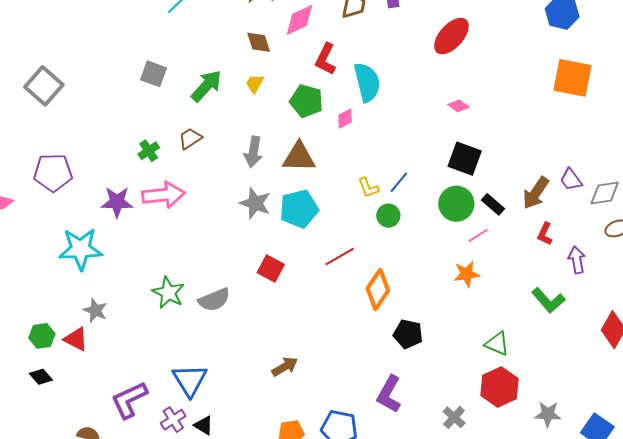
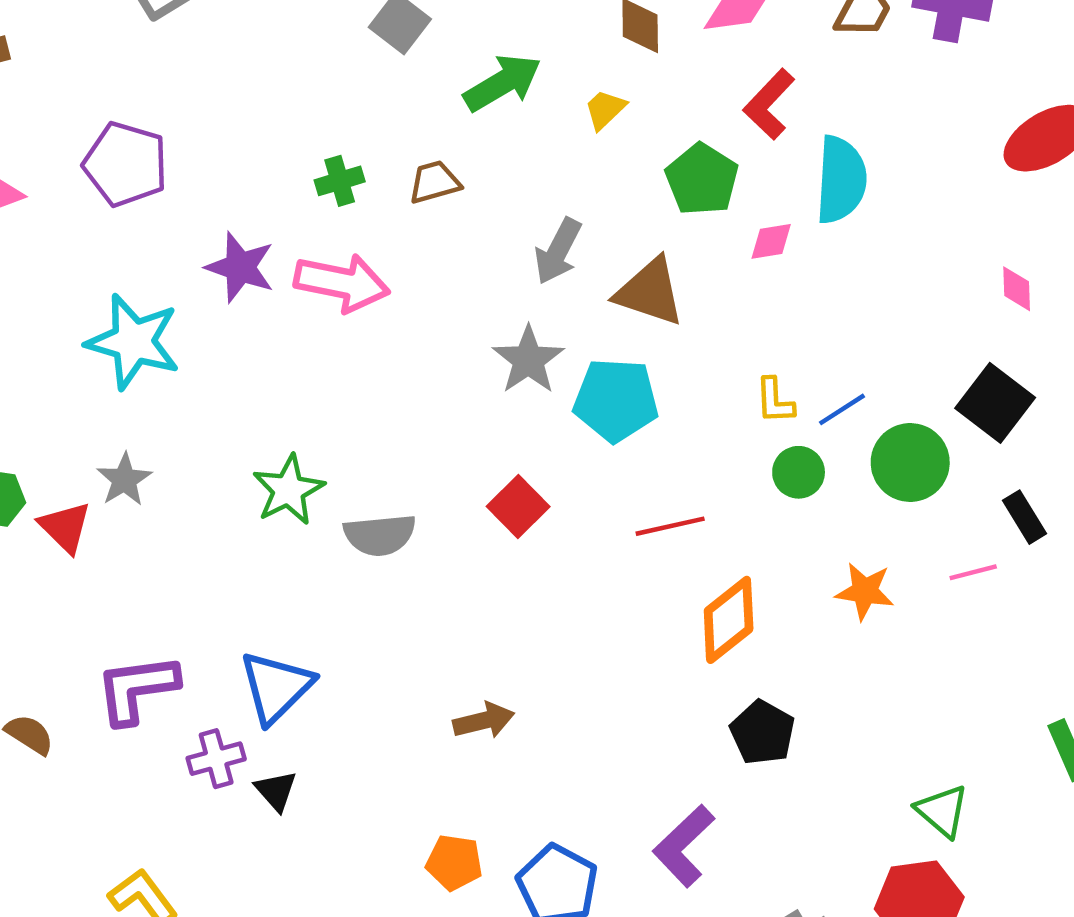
pink diamond: (459, 106) -> (1017, 289), turned 35
green circle: (456, 204) -> (910, 462), moved
orange star: (467, 274) -> (865, 591), moved

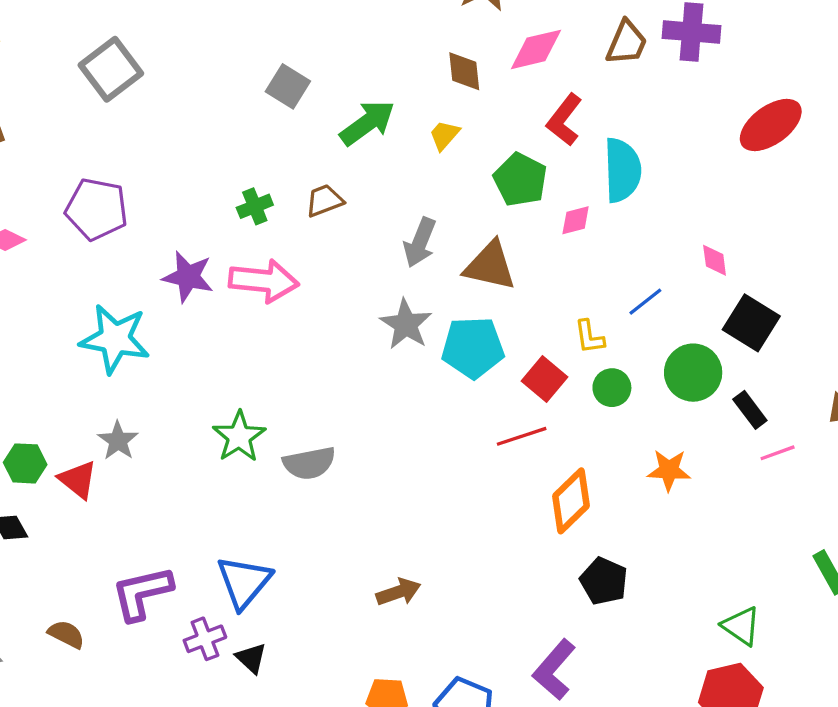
pink diamond: (1017, 289) -> (715, 260), moved
blue line: (842, 409) -> (645, 302), moved
red square: (518, 506) -> (544, 379), moved
black rectangle: (1024, 517) -> (750, 410), moved
pink line: (973, 572) -> (778, 453), moved

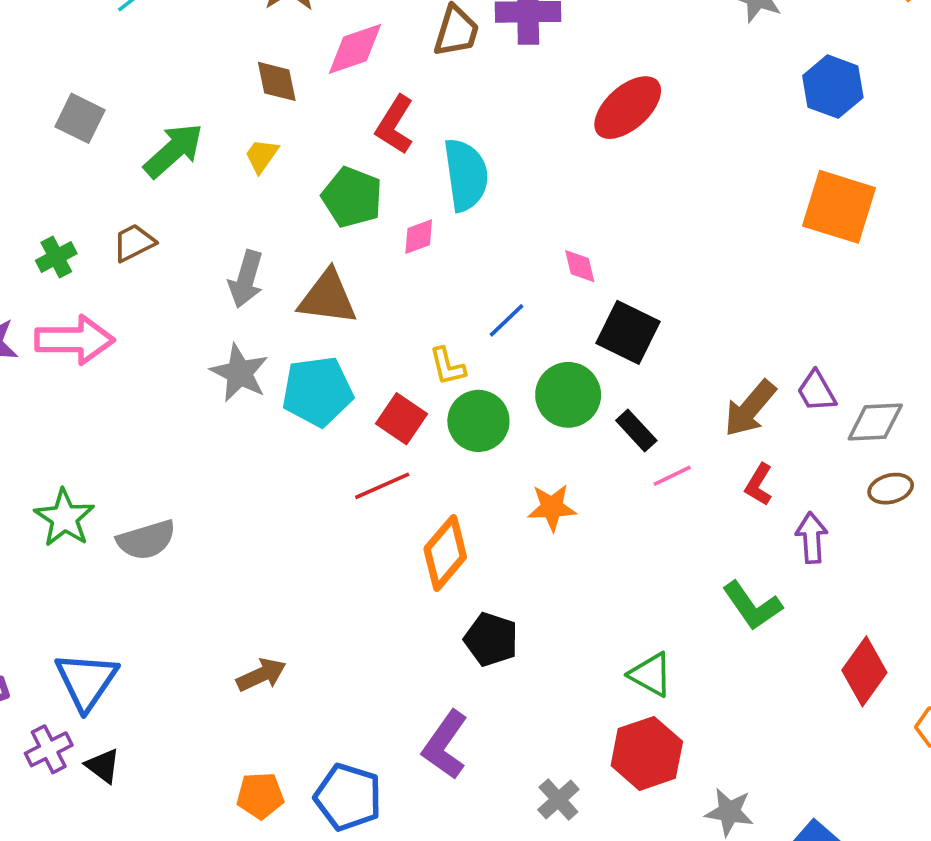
green circle: (612, 388) -> (478, 421), size x1.4

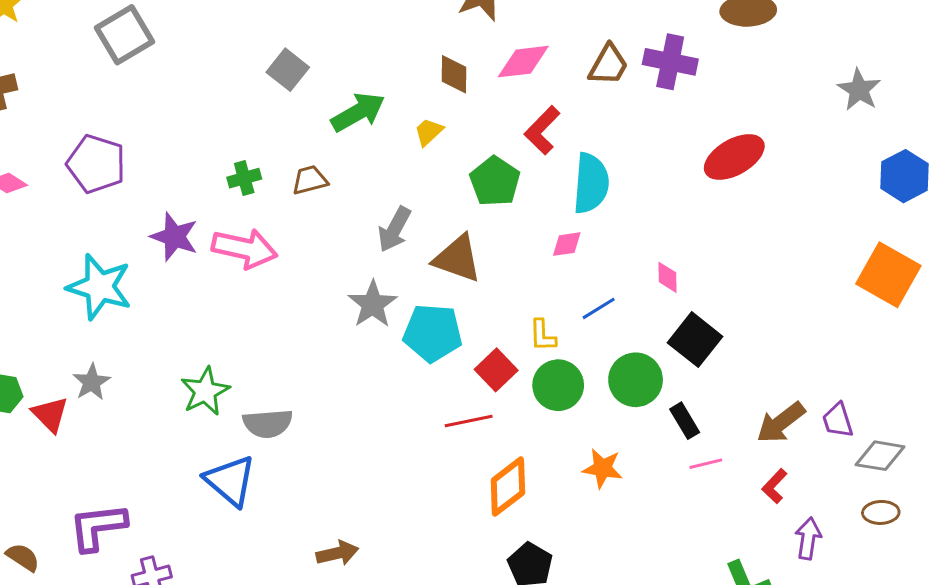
pink diamond: (419, 237) -> (567, 244), moved
blue triangle: (86, 681) -> (230, 481), moved, turned -36

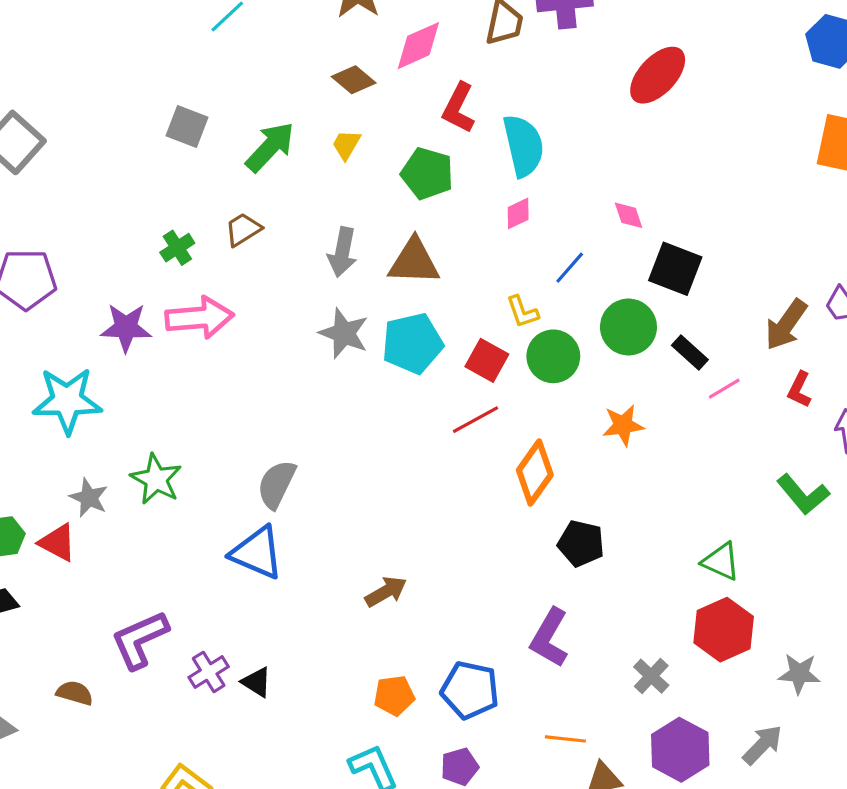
brown diamond: (454, 74) -> (354, 80), turned -33
green star: (205, 391) -> (156, 479), moved
gray semicircle: (268, 423) -> (277, 484), turned 138

